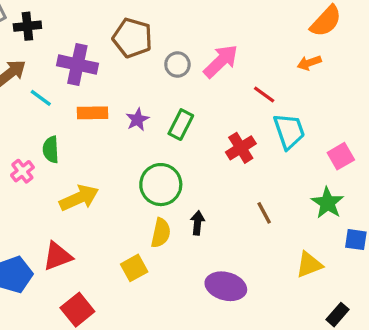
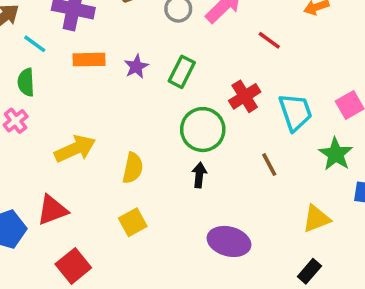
cyan trapezoid: (289, 131) -> (295, 112), moved
green semicircle: (51, 150) -> (26, 82), moved
green circle: (161, 185) -> (203, 130), moved
yellow semicircle: (161, 233) -> (133, 168), moved
black rectangle: (338, 315) -> (309, 271), moved

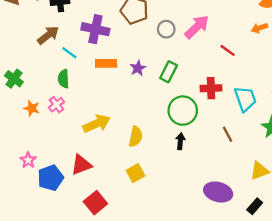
red cross: (245, 96) -> (211, 88), turned 30
purple ellipse: (229, 241) -> (218, 192), moved

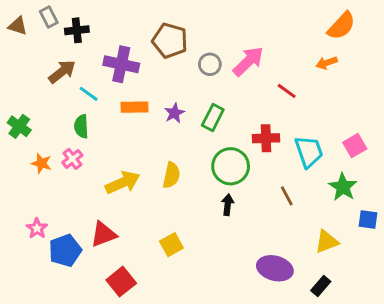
yellow semicircle: (136, 137) -> (171, 175), moved

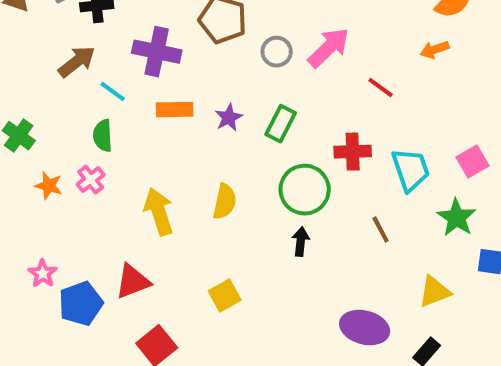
yellow arrow: (123, 183) -> (159, 212), turned -84

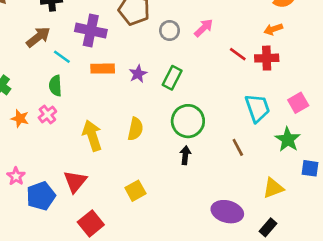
pink arrow: (329, 48) -> (204, 28), size x0.7
red cross: (353, 152) -> (267, 58), moved
red triangle: (133, 282) -> (75, 181), turned -30

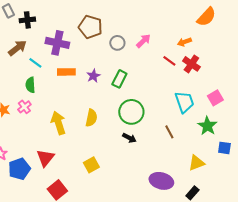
orange arrow: (273, 29) -> (184, 42), moved
red cross: (267, 58) -> (191, 64), turned 36
black arrow: (185, 155) -> (129, 138), turned 112

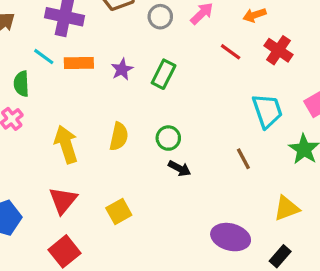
orange arrow: (184, 42) -> (255, 15), moved
red line: (169, 61) -> (231, 52), moved
cyan line: (35, 63) -> (44, 57), moved
green circle: (131, 112) -> (168, 138), moved, size x0.6
red triangle: (45, 158) -> (63, 200), moved

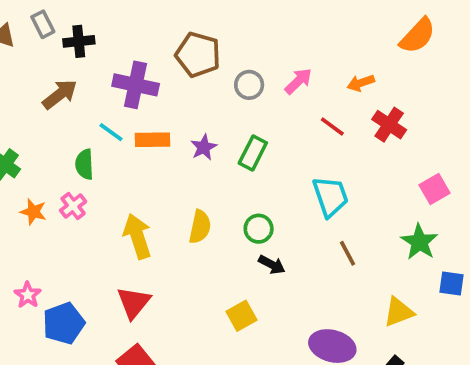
cyan trapezoid: (267, 111) -> (330, 197), moved
yellow square: (119, 212) -> (242, 316), moved

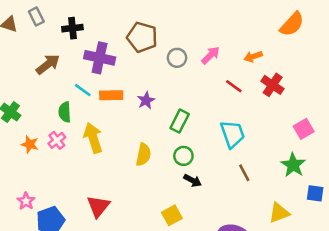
black cross: (79, 41) -> (72, 28), moved
green rectangle: (253, 153) -> (180, 121), moved
yellow arrow: (137, 236) -> (93, 138), moved

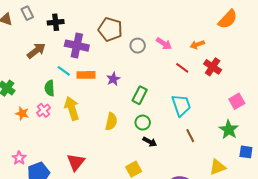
pink arrow: (211, 55) -> (164, 44), turned 77

